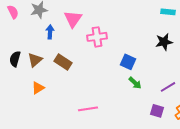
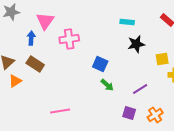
cyan rectangle: (168, 12) -> (127, 22), moved
blue arrow: (50, 32) -> (31, 38), moved
orange triangle: (38, 88) -> (15, 81), moved

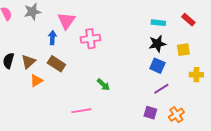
cyan rectangle: (127, 22) -> (158, 23), moved
yellow square: (162, 59) -> (183, 50), moved
blue square: (100, 64) -> (157, 66), moved
green arrow: (107, 85) -> (103, 85), moved

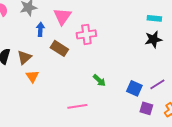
blue arrow: (52, 38) -> (40, 29), moved
brown rectangle: (56, 64) -> (59, 48), moved
blue square: (157, 66) -> (134, 88), moved
orange triangle: (36, 81) -> (32, 76), turned -32

